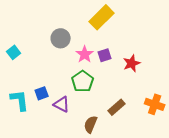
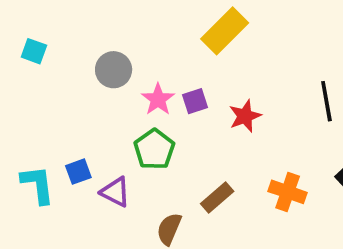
yellow rectangle: (102, 17) -> (225, 31), moved
cyan square: (14, 52) -> (34, 51), moved, turned -32

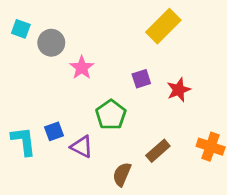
cyan square: (34, 51) -> (21, 29), moved
gray circle: (114, 70) -> (51, 43), moved
pink star: (158, 99) -> (82, 68), moved

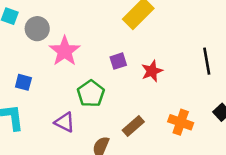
pink star: (82, 68) -> (65, 51), size x1.4
blue square: (54, 131) -> (23, 82), moved, turned 35

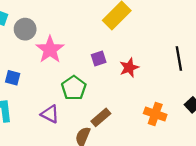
brown rectangle: (133, 126) -> (101, 117), moved

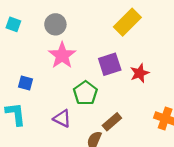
gray circle: (25, 29) -> (55, 24), moved
purple square: (99, 59) -> (110, 64), size x1.5

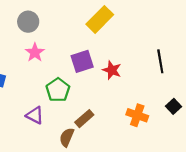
pink star: (62, 55) -> (35, 52), size x0.7
red star: (140, 73) -> (112, 70), turned -30

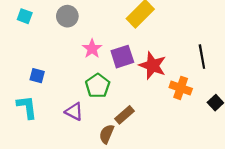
pink star: (35, 52) -> (92, 49), moved
red star: (112, 70) -> (153, 66), size x1.4
orange cross: (137, 115) -> (181, 88), moved

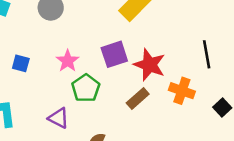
pink star: (92, 49) -> (68, 61), moved
blue square: (37, 76) -> (21, 63), moved
brown rectangle: (125, 115) -> (138, 99), moved

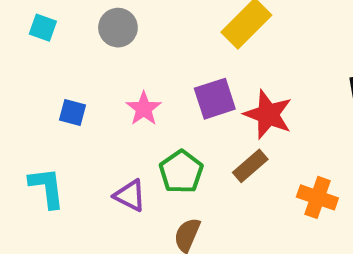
green pentagon: (86, 88) -> (181, 172), moved
orange cross: (182, 91) -> (317, 197), moved

